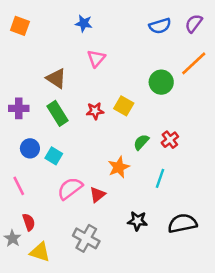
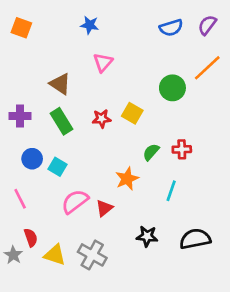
red cross: (170, 140) -> (182, 149), turned 36
yellow triangle: (40, 252) -> (55, 255), moved

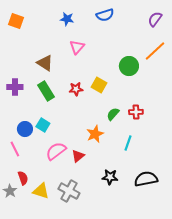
blue semicircle: (171, 28) -> (105, 15), moved
blue circle: (32, 159) -> (25, 129), moved

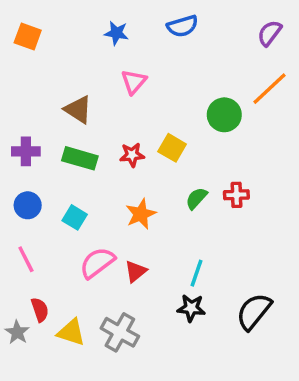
green rectangle: (46, 91) -> (80, 158), turned -42
blue circle: (25, 129) -> (28, 205), moved
orange star: (95, 134) -> (141, 214), moved
cyan line: (128, 143) -> (196, 273), moved
black semicircle: (146, 179) -> (254, 311), turned -40

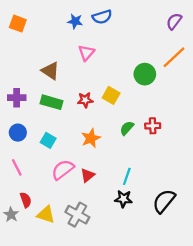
blue semicircle: (183, 26) -> (102, 17), moved

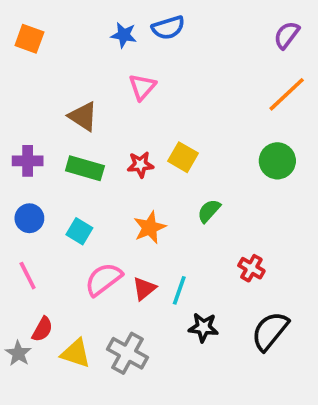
green circle: (145, 74) -> (277, 161), moved
red cross: (153, 126) -> (251, 268), moved, turned 32
cyan line: (127, 176) -> (179, 290), moved
red semicircle: (26, 200) -> (42, 329), turned 48

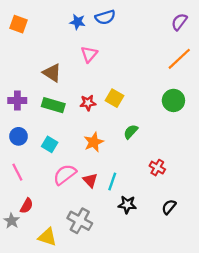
red triangle: (144, 289) -> (90, 180), turned -35
black semicircle: (270, 331) -> (169, 207), size x0.6
yellow triangle: (76, 353) -> (47, 237), moved

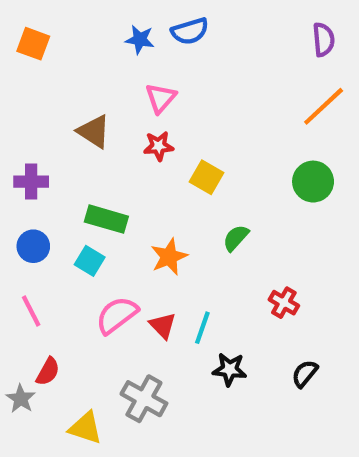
purple semicircle: (179, 22) -> (324, 40), turned 138
red star: (88, 103) -> (159, 146), moved
green rectangle: (53, 105) -> (106, 219), moved

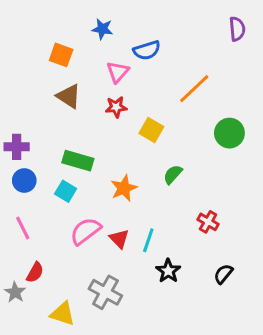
blue semicircle: (190, 31) -> (147, 50), moved
orange square: (33, 44) -> (61, 55), moved
orange line: (324, 106) -> (194, 89), moved
purple cross: (31, 182) -> (17, 147), moved
black star: (230, 369) -> (168, 271), turned 30

